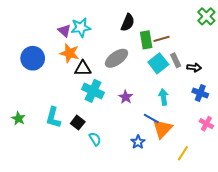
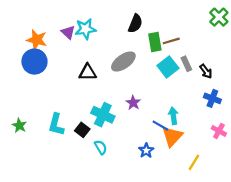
orange star: (69, 53) -> (37, 40), moved
black arrow: (194, 67) -> (206, 71), turned 48
cyan cross: (93, 91) -> (103, 115), moved
cyan arrow: (163, 97) -> (173, 116), moved

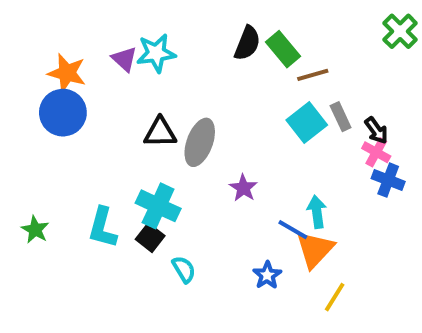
green rectangle: (155, 42) -> (283, 49), moved, turned -30
gray ellipse: (123, 62) -> (200, 142), moved, turned -35
cyan cross: (103, 115) -> (158, 206), moved
pink cross: (219, 131) -> (376, 152), moved
yellow line: (194, 162) -> (335, 297), moved

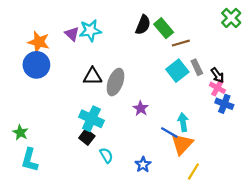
cyan L-shape: (103, 228) -> (30, 160), moved
blue star: (267, 275) -> (143, 165), moved

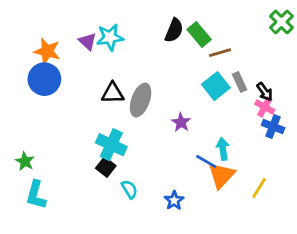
purple star: (141, 108) -> (181, 122), moved
yellow line: (193, 171) -> (259, 188), moved

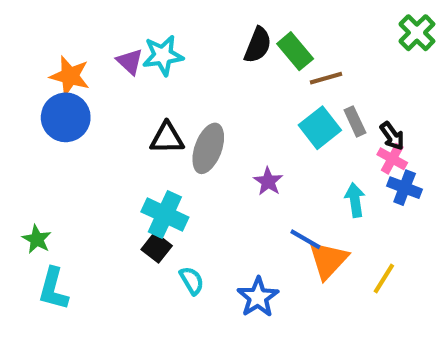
cyan arrow: (223, 149) -> (355, 200), moved
blue star: (174, 200) -> (258, 297), size x1.4

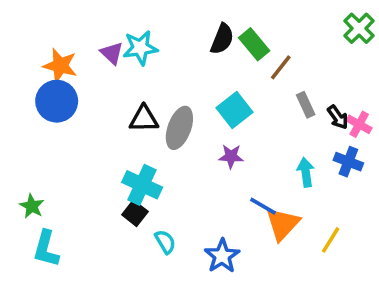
brown line: (326, 78) -> (281, 67), turned -36
cyan square: (320, 128) -> (235, 110), moved
pink cross: (392, 159) -> (359, 124), moved
purple star: (268, 181) -> (231, 156), turned -30

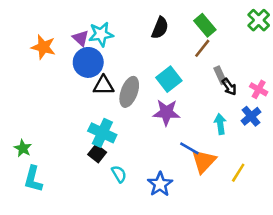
green rectangle: (254, 44) -> (205, 25), moved
blue circle: (57, 101) -> (88, 62), moved
black arrow: (338, 117) -> (229, 87), moved
purple star: (231, 156) -> (166, 112), size x1.5
blue cross: (348, 162) -> (251, 116), turned 30

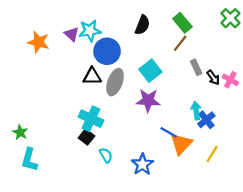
blue circle: (88, 62) -> (107, 51), moved
black arrow: (229, 87) -> (213, 78), moved
blue cross: (251, 116) -> (206, 120), moved

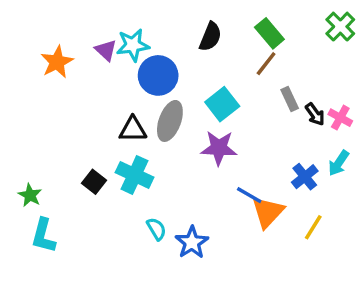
orange star: (38, 42) -> (57, 62), turned 30
black triangle: (92, 76) -> (133, 129), moved
cyan arrow: (196, 111) -> (339, 163), moved, turned -138
black square: (86, 137) -> (94, 182), moved
blue star: (142, 164) -> (192, 242), moved

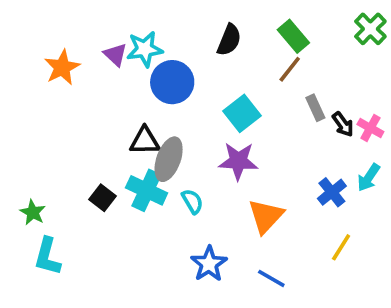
gray ellipse: (170, 121) -> (169, 159), moved
blue line: (249, 195) -> (271, 278), moved
orange triangle: (268, 212) -> (266, 216), moved
cyan semicircle: (156, 229) -> (192, 201), moved

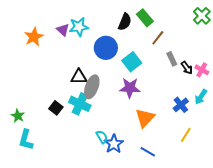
green rectangle: (293, 36) -> (145, 18), moved
blue circle: (172, 82) -> (106, 48), moved
cyan semicircle: (192, 201) -> (102, 137), moved

